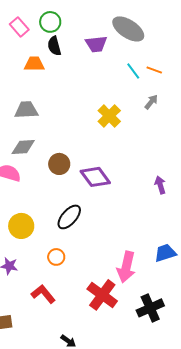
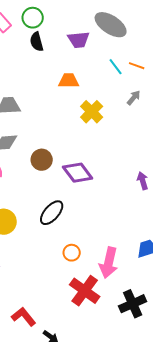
orange trapezoid: (34, 64) -> (69, 81), moved
orange circle: (56, 257) -> (72, 253), moved
red L-shape: (43, 294) -> (24, 317), moved

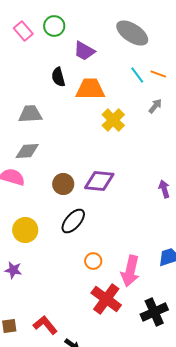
purple trapezoid: (79, 40) -> (84, 51), moved, turned 35
black semicircle: (37, 42) -> (58, 77), moved
orange trapezoid: (69, 81) -> (90, 89), size x1.4
brown circle: (42, 160) -> (63, 184), moved
purple diamond: (78, 173) -> (99, 181), turned -48

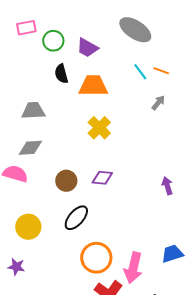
green circle: (54, 26) -> (53, 41), moved
pink rectangle: (23, 31) -> (26, 28), turned -60
yellow cross: (113, 120) -> (99, 128), moved
purple diamond: (99, 181) -> (102, 178), size x0.7
orange circle: (93, 261) -> (96, 258), size x1.8

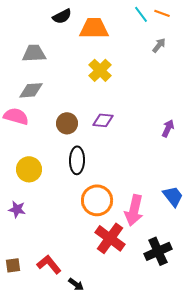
black semicircle: (61, 74) -> (62, 16), turned -102
purple arrow: (167, 186) -> (168, 128), turned 42
black ellipse: (76, 218) -> (77, 160), turned -40
blue trapezoid: (172, 254) -> (173, 196), turned 70

